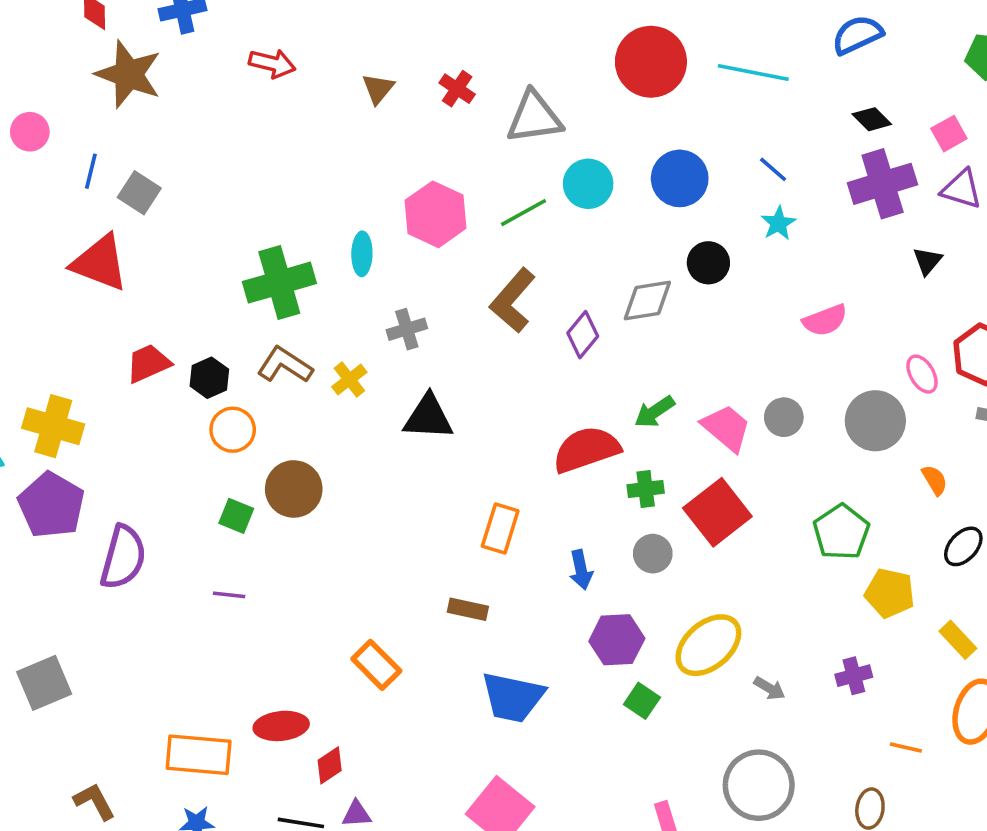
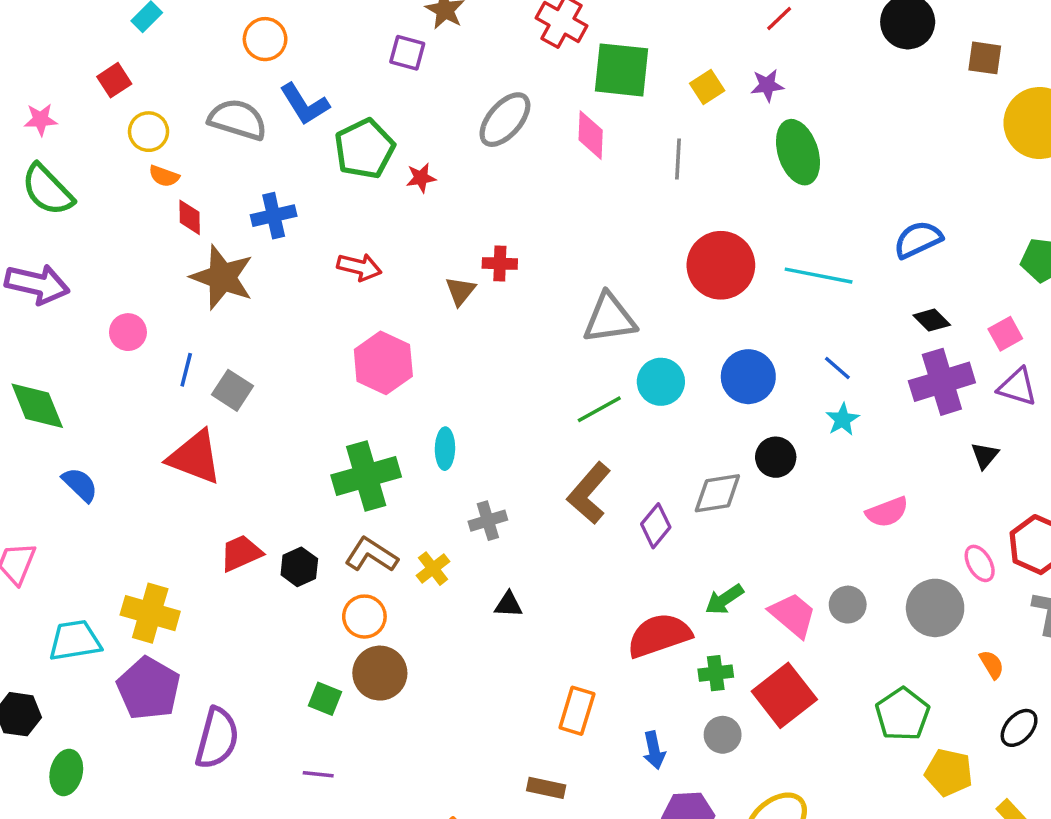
red cross: (457, 89) -> (500, 264), moved, turned -32
pink hexagon: (436, 214) -> (383, 363), moved
black triangle: (428, 417) -> (508, 605), size x0.6
orange circle: (233, 430) -> (364, 617), moved

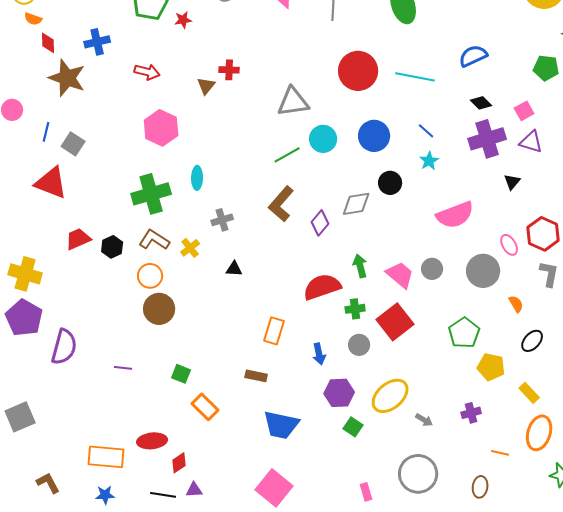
pink semicircle: (887, 512) -> (455, 215), size x1.5
green arrow: (724, 599) -> (360, 266), turned 110
green square: (325, 699) -> (181, 374), moved

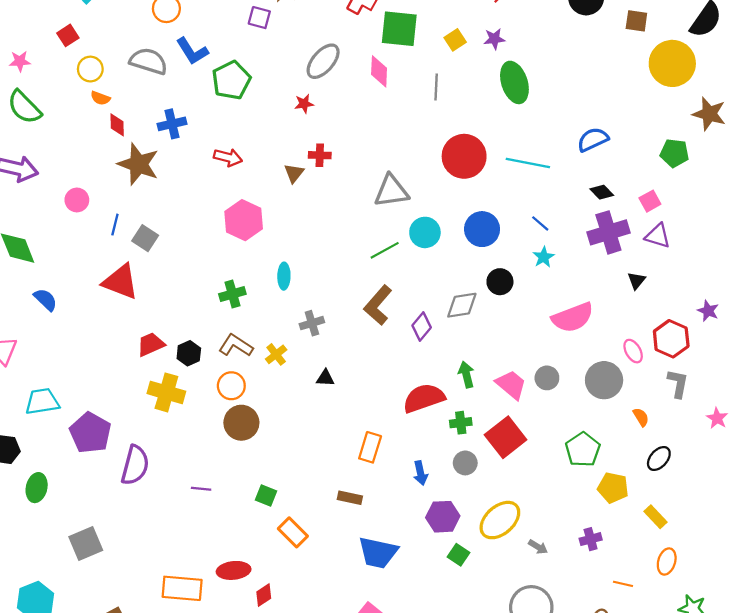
red star: (183, 20) -> (304, 104), moved
green cross: (151, 194) -> (232, 294), size x0.6
yellow cross: (25, 274) -> (166, 392), moved
orange ellipse: (539, 433) -> (667, 561), size x0.7

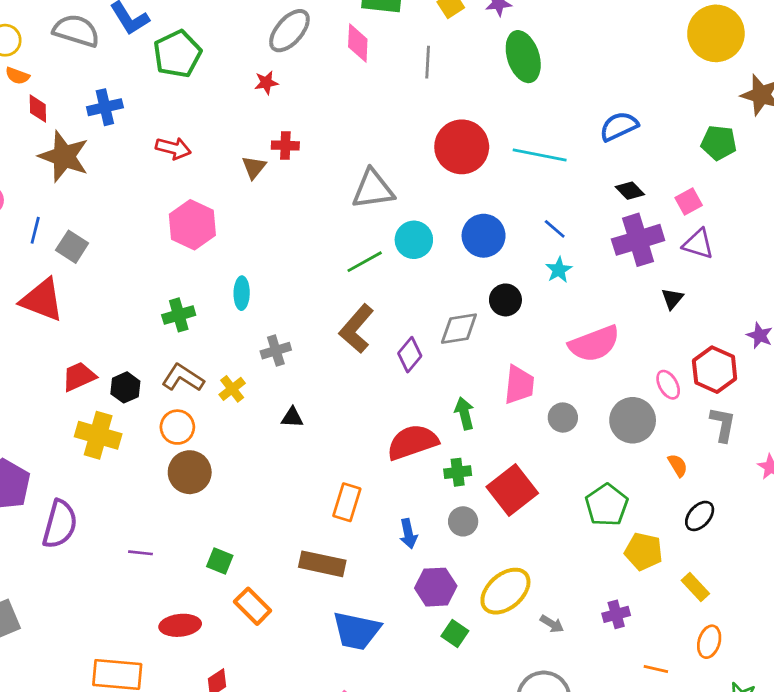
pink trapezoid: (511, 385) -> (519, 385), moved, turned 56
brown rectangle: (350, 498) -> (322, 564), size x1.5
red ellipse: (234, 570) -> (180, 625), moved

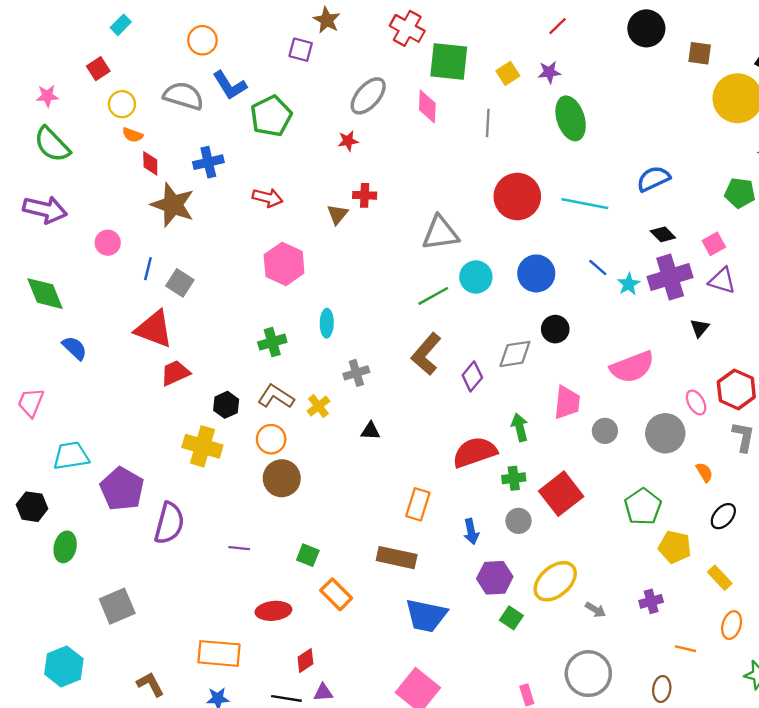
cyan star: (559, 270) -> (629, 284), moved
red trapezoid: (79, 376) -> (175, 373), moved

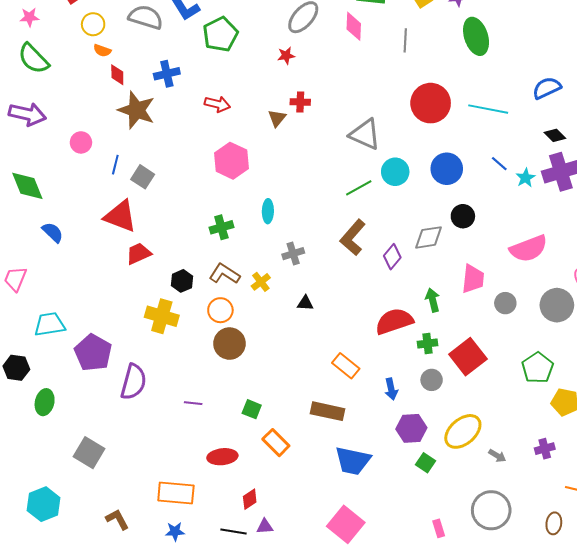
gray triangle: (440, 233) -> (365, 134), turned 32
orange rectangle: (418, 504) -> (346, 366), turned -68
gray square: (117, 606) -> (89, 453), turned -36

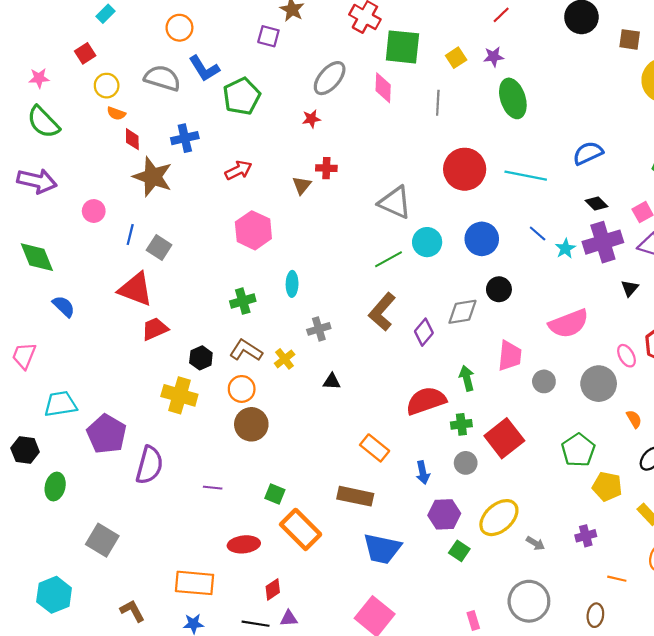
red arrow: (217, 104) -> (238, 170), turned -40
orange rectangle: (276, 443) -> (301, 529), size x1.4

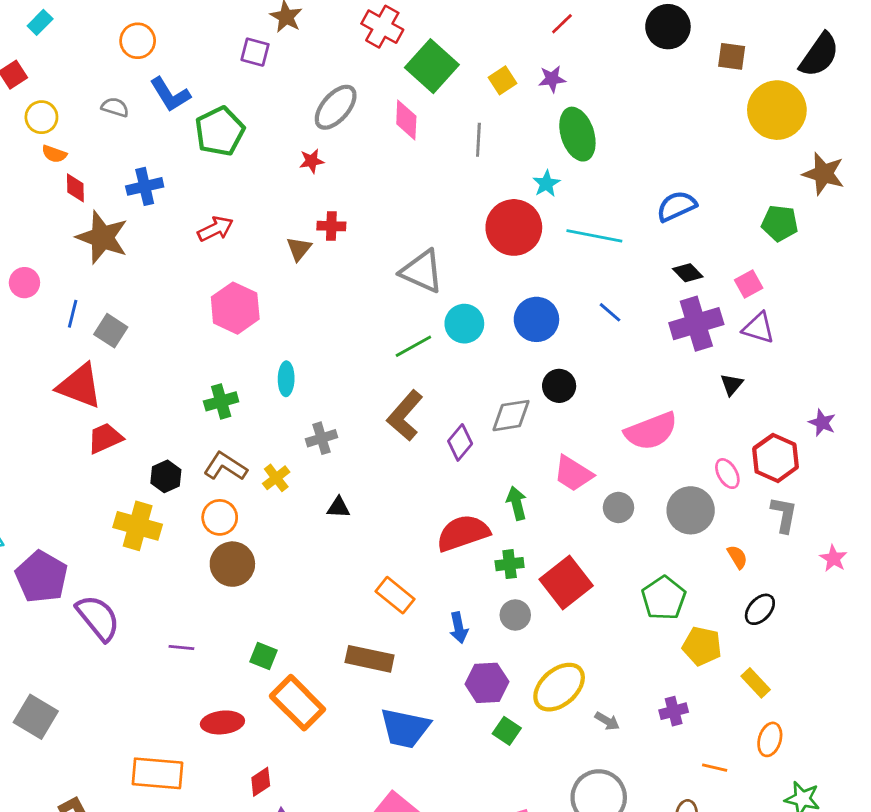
green square: (402, 47) -> (432, 66), turned 36
gray semicircle: (162, 78) -> (115, 107), size x0.6
cyan star: (565, 249) -> (546, 184), moved
pink trapezoid: (510, 356) -> (573, 474), turned 116
purple semicircle: (149, 465) -> (98, 618), turned -54

